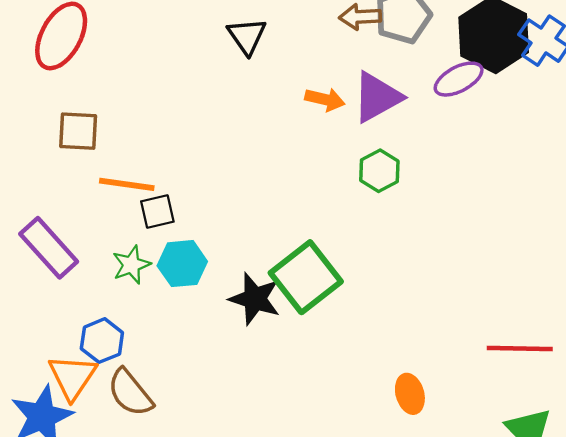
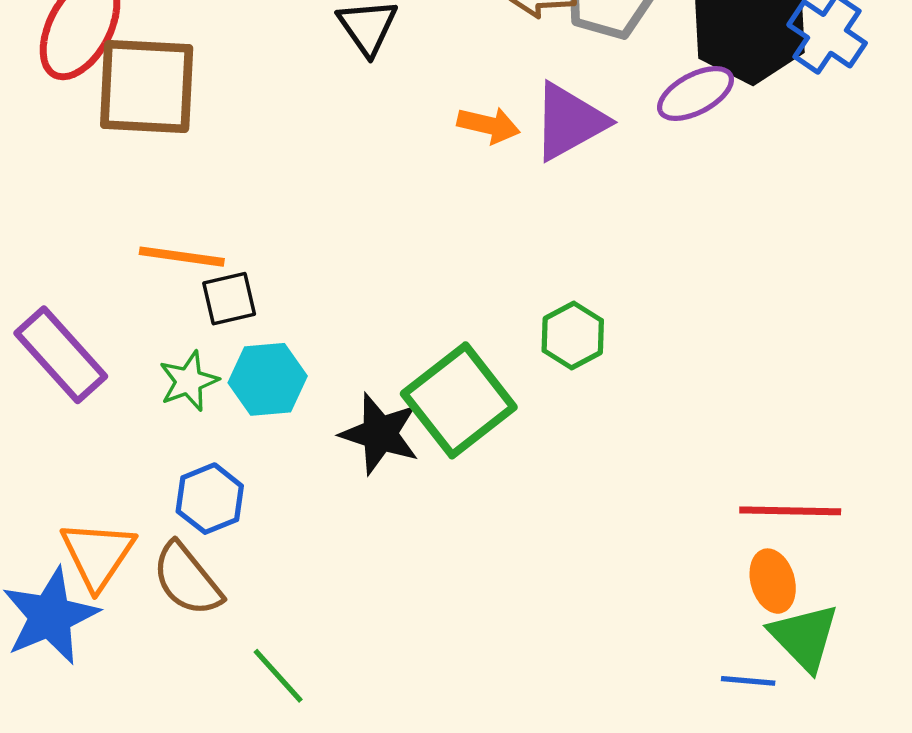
brown square: (78, 131) -> (147, 87), moved, size x1.6
green hexagon: (379, 171) -> (573, 336), moved
blue hexagon: (102, 341) -> (210, 499), moved
orange ellipse: (410, 394) -> (773, 581), moved

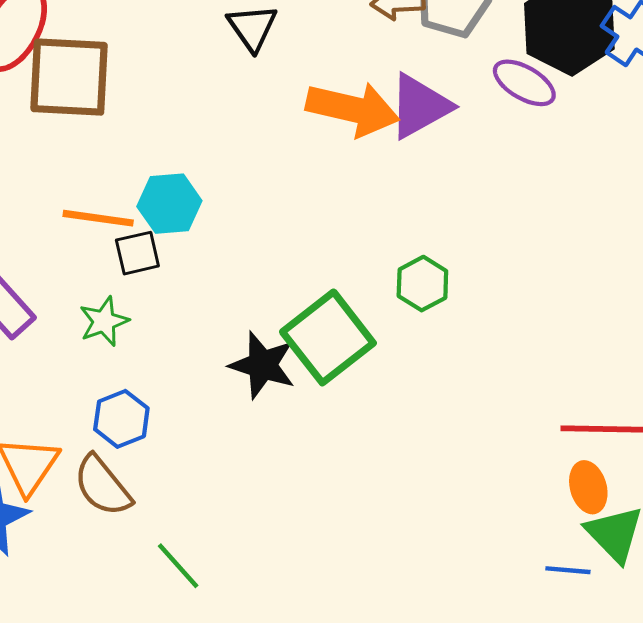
purple ellipse: (696, 94) -> (524, 83), turned 58
orange arrow: (489, 125) -> (353, 109), size x1.8
cyan hexagon: (268, 379) -> (169, 204), moved

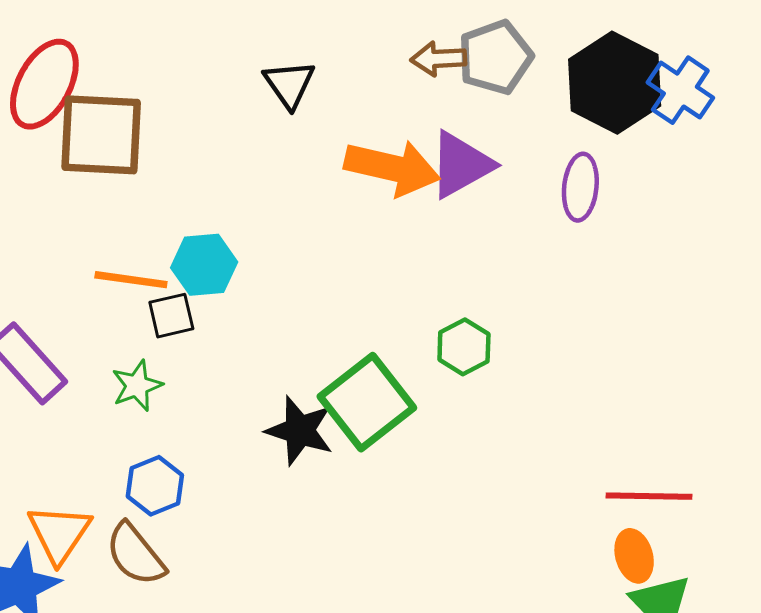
purple ellipse: (524, 83) -> (580, 187), moved, turned 66

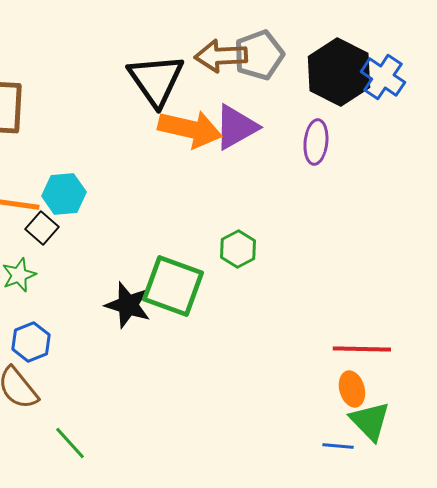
brown arrow: (439, 59) -> (221, 56), size x1.4
black triangle: (289, 84) -> (156, 80), moved, size x1.6
black square: (171, 316) -> (42, 228), turned -36
green square: (367, 402) -> (173, 286), turned -32

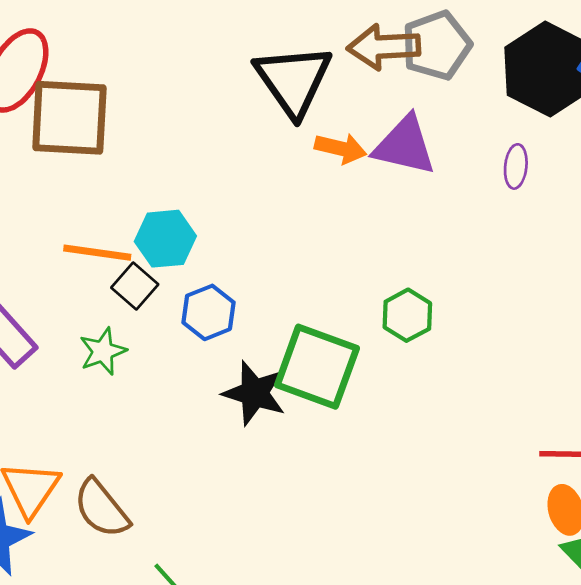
purple triangle: (236, 127) -> (405, 146), turned 42
orange arrow: (190, 129) -> (341, 148), size x0.6
purple ellipse: (316, 142) -> (516, 166), size x0.7
blue hexagon: (31, 342) -> (208, 312), moved

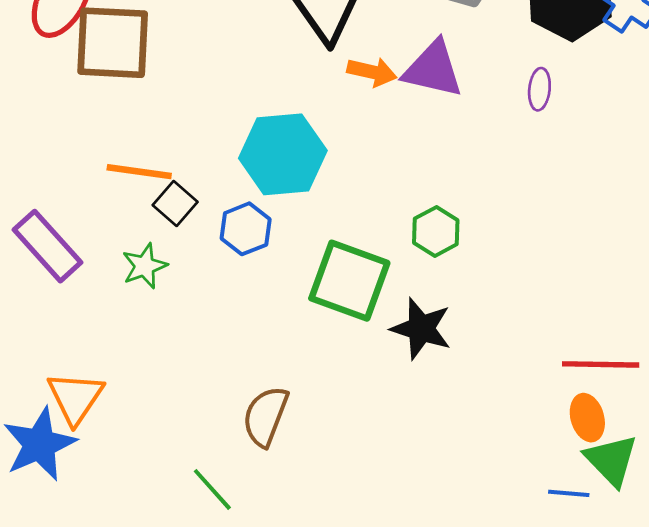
cyan hexagon: (165, 239) -> (283, 154), moved, size x1.5
black star: (254, 393) -> (421, 329), moved
brown semicircle: (101, 508) -> (266, 416), moved, turned 60

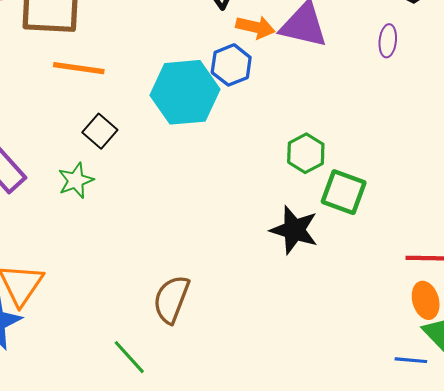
orange line: (139, 172) -> (79, 68), moved
blue hexagon: (246, 229) -> (231, 65), moved
green square: (349, 281) -> (344, 192), moved, size x0.7

